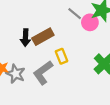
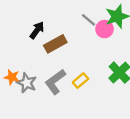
black arrow: (25, 38) -> (37, 30), moved, turned -147
yellow rectangle: (62, 56) -> (80, 81), moved, turned 72

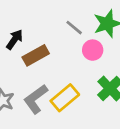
pink circle: (105, 29) -> (93, 50), moved
yellow rectangle: (80, 81) -> (65, 98), size x1.5

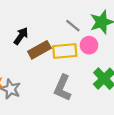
yellow rectangle: (65, 98) -> (65, 51), moved, turned 35
gray L-shape: (36, 99) -> (62, 88), moved, turned -30

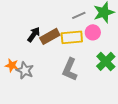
gray line: (73, 26) -> (79, 15), turned -64
black arrow: (21, 36) -> (34, 34), moved

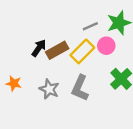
yellow rectangle: (72, 37) -> (82, 51), turned -40
gray star: (25, 70) -> (49, 89), moved

